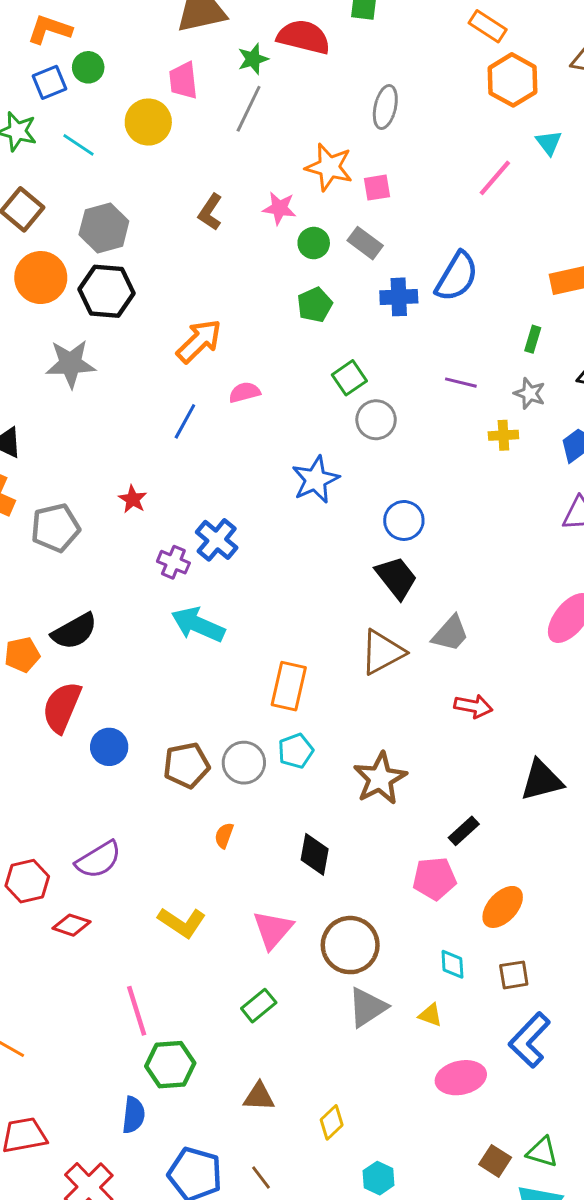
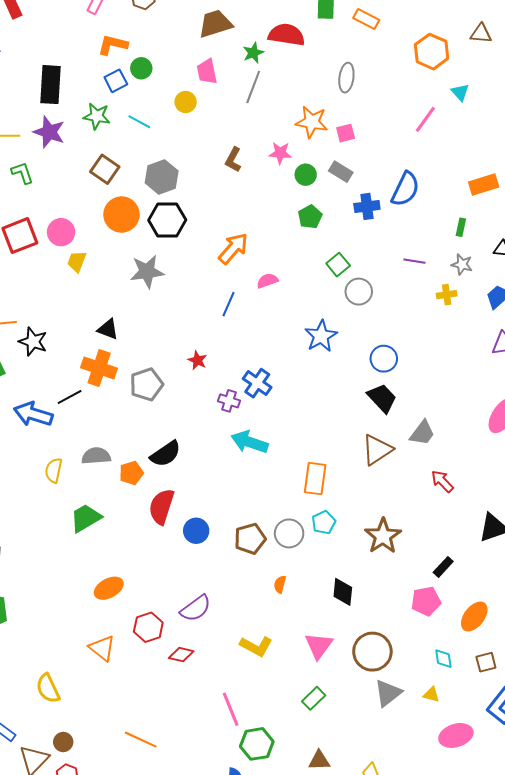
orange rectangle: (488, 26) -> (366, 19), moved
yellow circle: (148, 122) -> (186, 102), size x0.7
red arrow: (473, 706) -> (442, 481), turned -140

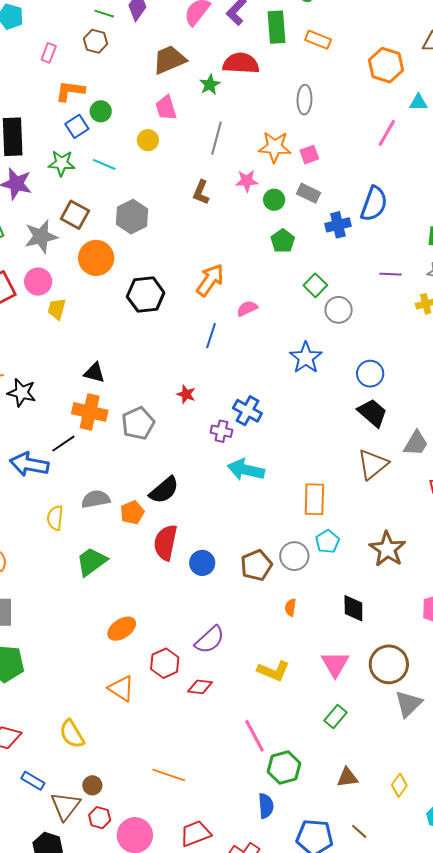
gray line: (253, 87) -> (216, 138), moved
cyan triangle: (460, 92) -> (418, 102), turned -42
black hexagon: (167, 220) -> (146, 295), moved
gray star: (147, 272) -> (41, 236), moved

